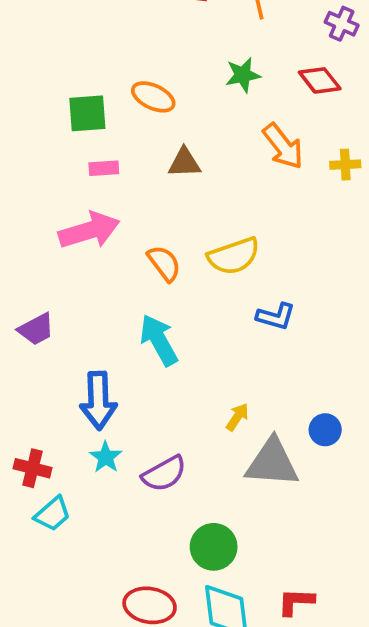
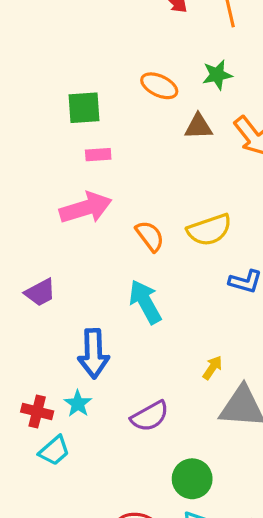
orange ellipse: (153, 97) -> (159, 86), moved
brown triangle: (184, 163) -> (198, 126), moved
cyan star: (106, 457) -> (78, 404), moved

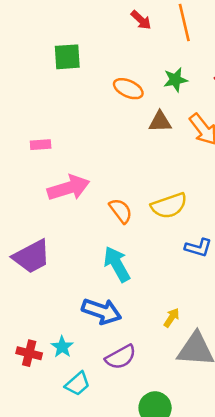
green square: (84, 108) -> (67, 57), moved
pink rectangle: (98, 155) -> (41, 145), moved
purple trapezoid: (40, 292) -> (32, 257), size x1.5
blue arrow: (93, 354) -> (102, 311), moved, turned -69
cyan trapezoid: (54, 451) -> (77, 384), moved

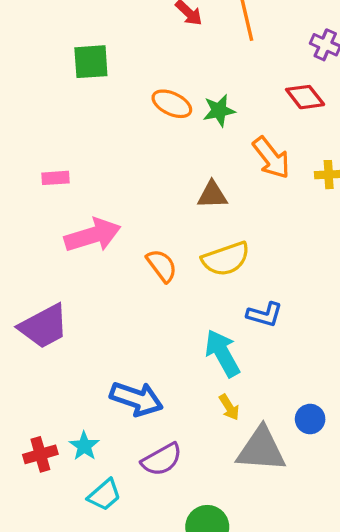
green star: (175, 80) -> (219, 111), moved
brown triangle: (160, 122) -> (212, 195), moved
cyan arrow: (117, 264) -> (222, 353), moved
yellow arrow: (172, 318) -> (229, 407), turned 114
red cross: (29, 353) -> (40, 454), turned -30

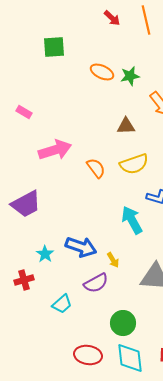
pink rectangle: (56, 178) -> (24, 112), moved, turned 35
yellow arrow: (229, 407) -> (113, 260), moved
cyan star: (84, 446) -> (45, 254), moved

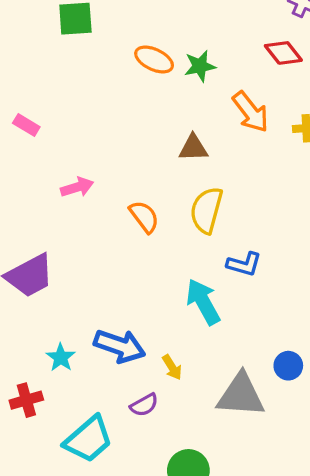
pink arrow: (55, 150) -> (77, 187), size x0.6
yellow semicircle: (134, 164) -> (206, 210), turned 124
purple semicircle: (96, 283) -> (144, 405), size x0.7
cyan trapezoid: (62, 304) -> (89, 439), size x1.5

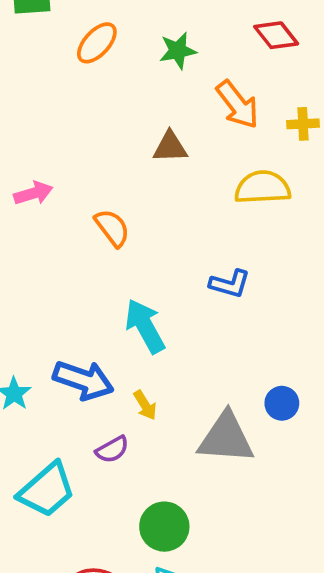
orange ellipse: (154, 60) -> (97, 43), moved, turned -72
yellow semicircle: (206, 210) -> (263, 187), moved, turned 72
cyan arrow: (203, 302) -> (145, 326), moved

